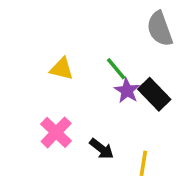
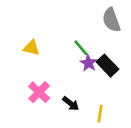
yellow triangle: (62, 69) -> (31, 48), moved

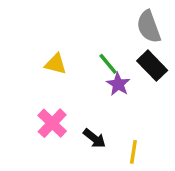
yellow triangle: (31, 48) -> (56, 64), moved
black rectangle: (108, 66) -> (152, 66), moved

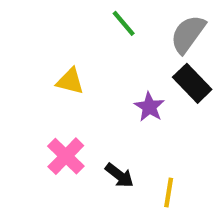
gray semicircle: (149, 27) -> (188, 34), turned 56
green line: (108, 64) -> (124, 23), moved

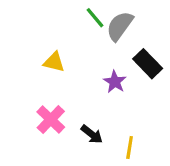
gray semicircle: (188, 34) -> (120, 26), moved

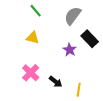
green line: (95, 18) -> (36, 11), moved

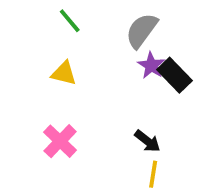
purple star: (70, 50) -> (151, 65), moved
black arrow: (56, 82) -> (147, 141), moved

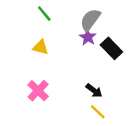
purple star: (151, 65) -> (88, 37), moved
yellow line: (153, 174) -> (98, 112), turned -56

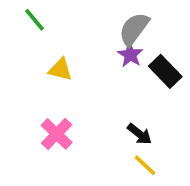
green line: (44, 14) -> (35, 20), moved

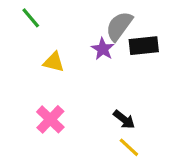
purple star: (130, 55) -> (103, 49), moved
black rectangle: (165, 71) -> (144, 46), moved, turned -52

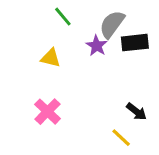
green line: (31, 18) -> (63, 17), moved
black arrow: (124, 119) -> (136, 112), moved

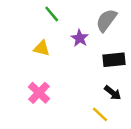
gray semicircle: (112, 24) -> (106, 20), moved
black rectangle: (135, 43) -> (114, 60), moved

